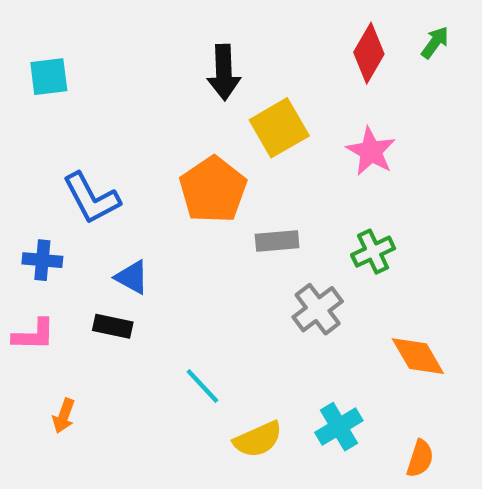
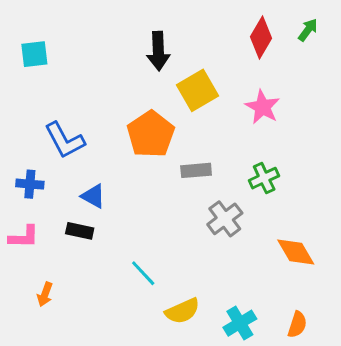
cyan cross: (339, 427) -> (240, 323), moved

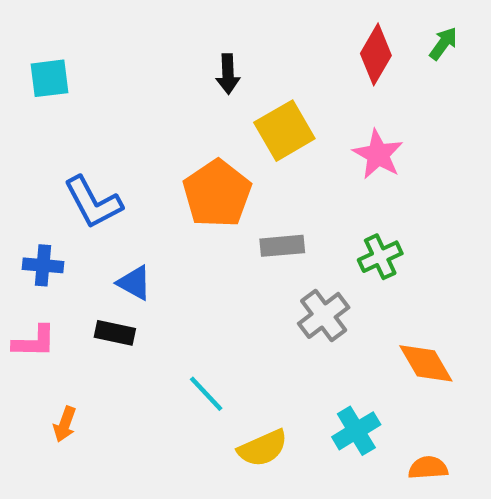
black arrow: (158, 51) -> (228, 74), size x0.7
cyan cross: (240, 323) -> (356, 431), moved
orange semicircle: (297, 325) -> (428, 468), turned -112

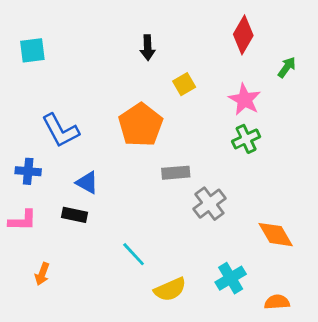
green arrow: (443, 44) -> (287, 67), moved
yellow square: (284, 131) -> (184, 84), size x0.6
gray rectangle: (282, 246) -> (176, 173), moved
green cross: (380, 257) -> (246, 139), moved

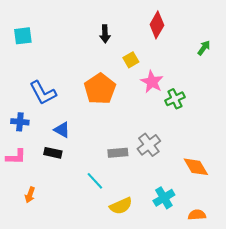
red diamond: (243, 35) -> (157, 25), moved
pink star: (245, 100) -> (152, 82), moved
gray rectangle: (176, 173) -> (118, 153), moved

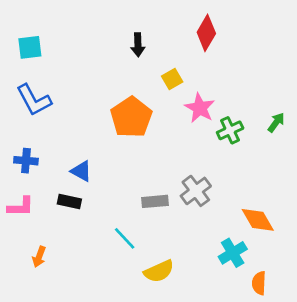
green arrow: (204, 48) -> (276, 122), moved
blue L-shape: (43, 93) -> (34, 100), moved
cyan cross: (164, 198) -> (233, 253), moved
orange semicircle: (197, 215) -> (259, 283), turned -84

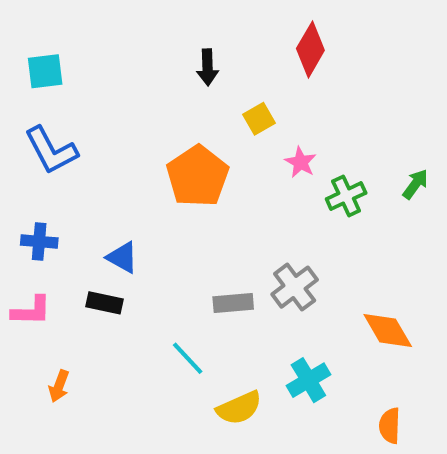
pink star: (200, 108) -> (301, 162), size x0.7
cyan cross: (233, 253) -> (308, 380), moved

